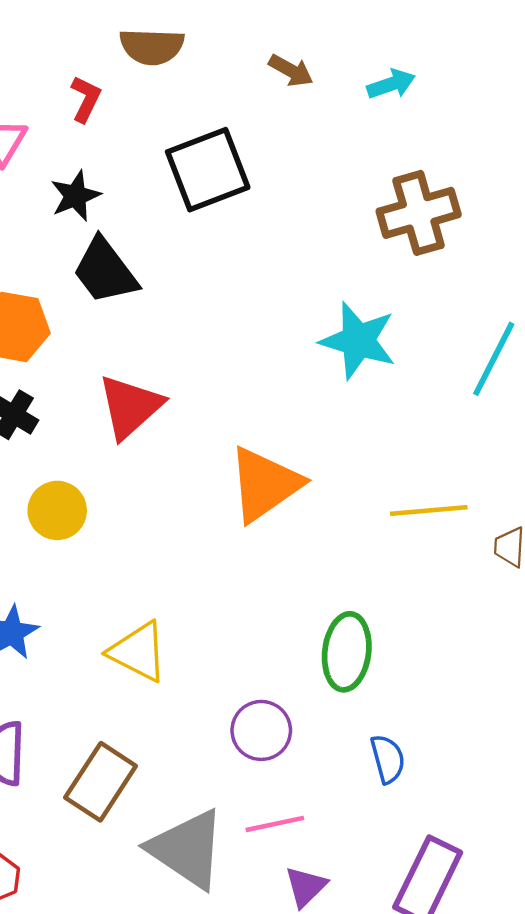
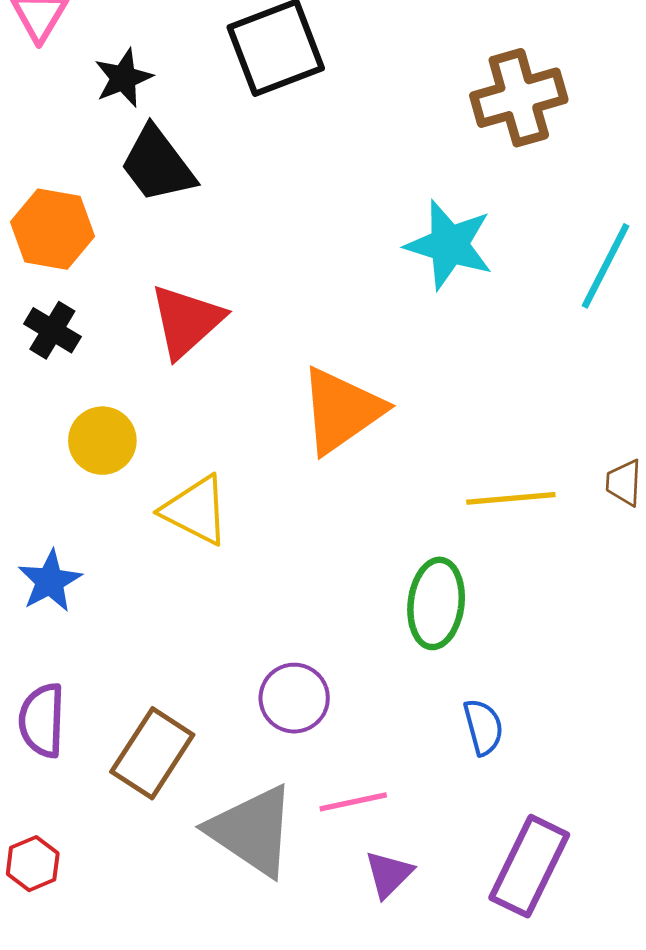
yellow line: (429, 510) -> (511, 498), moved
yellow triangle: (138, 652) -> (196, 510), moved
purple circle: (261, 730) -> (294, 698), moved

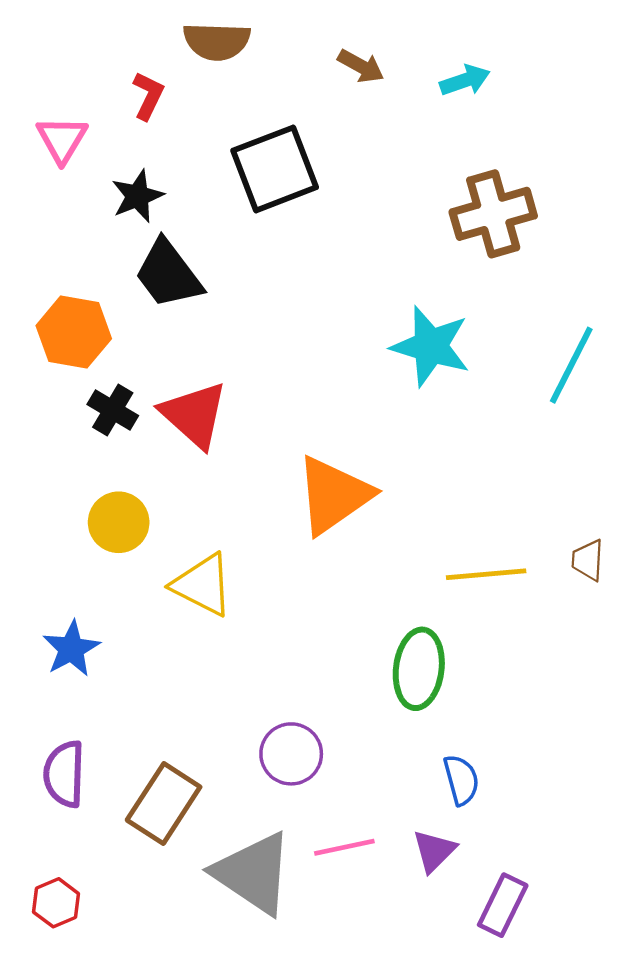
red triangle: (186, 321) -> (194, 415), turned -36
black cross: (52, 330) -> (113, 410), moved
purple rectangle: (529, 866) -> (503, 905), size x0.7
purple triangle: (389, 874) -> (434, 851), moved

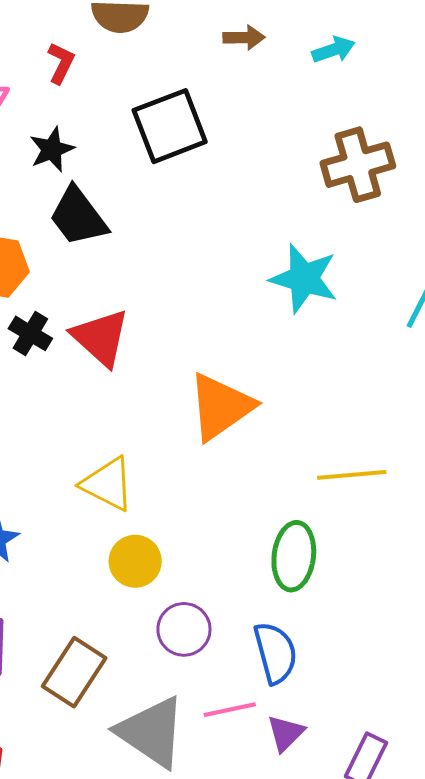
brown arrow: (361, 66) -> (244, 38), turned -30
yellow circle: (119, 522) -> (135, 561), moved
blue semicircle: (461, 780) -> (275, 653), moved, size x1.4
purple triangle: (434, 851) -> (286, 733), moved

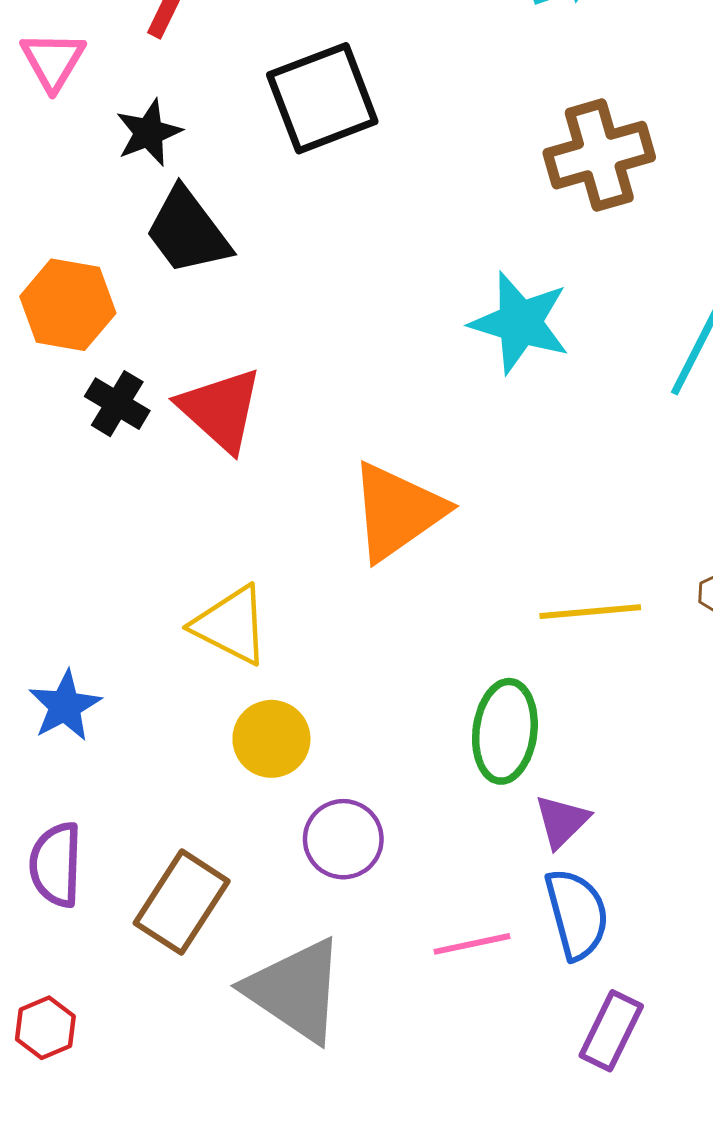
blue semicircle: (275, 653) -> (577, 914), moved
pink line: (230, 710) -> (472, 944), moved
purple triangle: (286, 733) -> (562, 821), moved

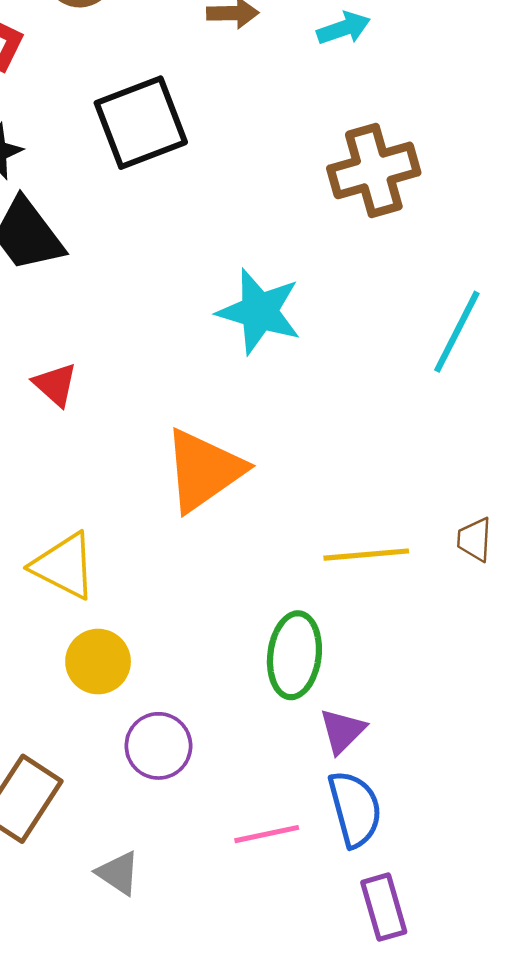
cyan star: (520, 323) -> (259, 312), moved
red triangle: (221, 410) -> (55, 385), size x0.6
gray triangle: (295, 990) -> (118, 873), size x0.5
purple rectangle: (611, 1031) -> (384, 907), turned -42

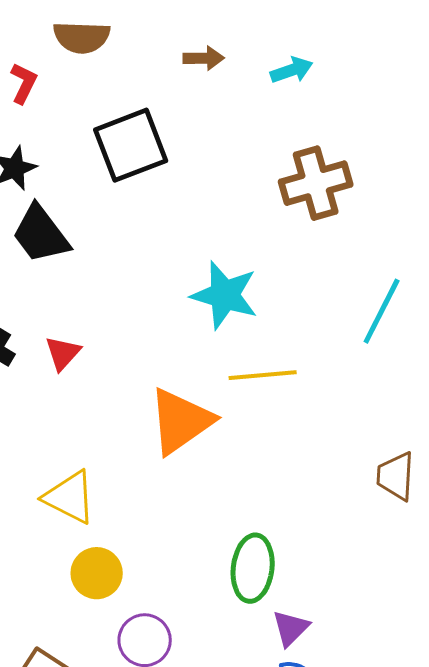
red triangle: (55, 385) -> (63, 353), turned 30
brown trapezoid: (474, 539) -> (396, 476), size x1.4
yellow line: (366, 555) -> (263, 375), moved

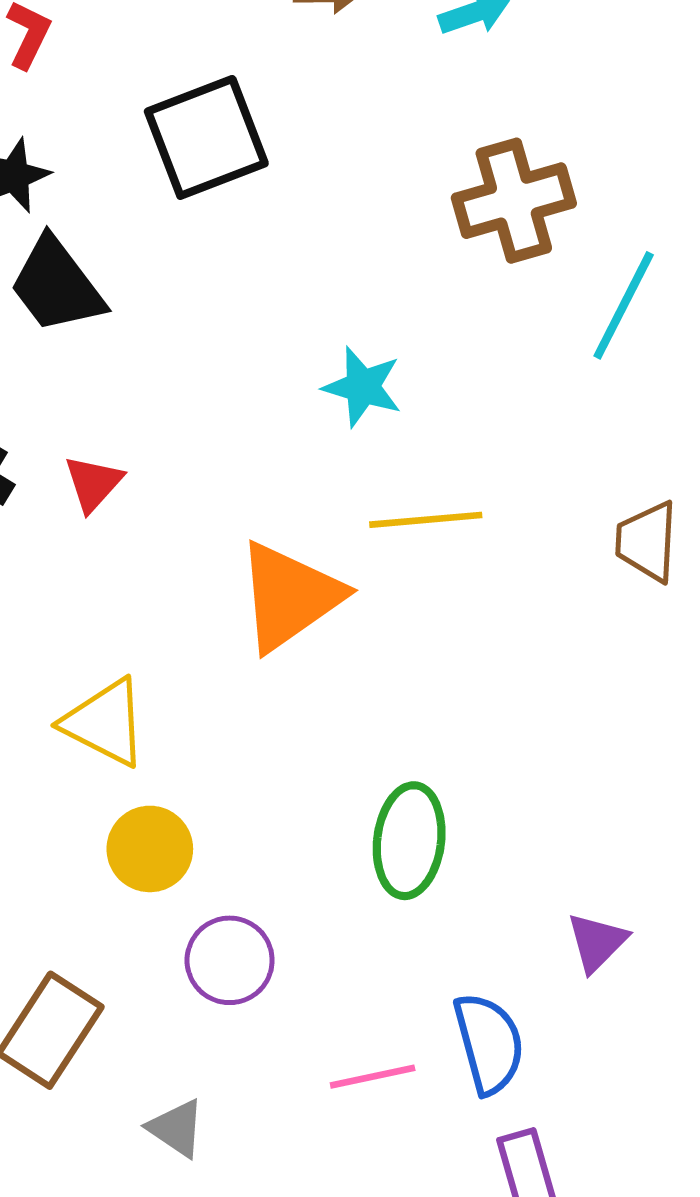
cyan star: (225, 295) -> (363, 387), size x0.7
cyan line: (382, 311) -> (624, 305), moved
brown trapezoid: (396, 476) -> (647, 541), moved
purple triangle: (291, 628) -> (597, 942), moved

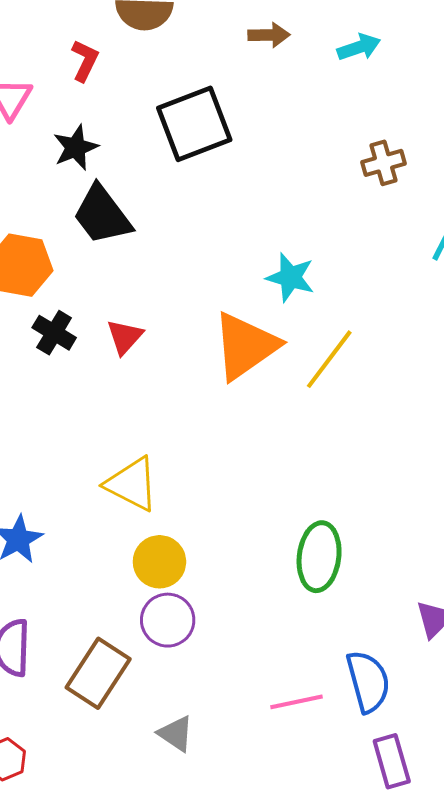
brown cross: (514, 201) -> (383, 163), size x0.6
yellow line: (426, 520) -> (329, 359), turned -48
orange triangle: (289, 596) -> (245, 346), moved
purple circle: (230, 960) -> (168, 620), moved

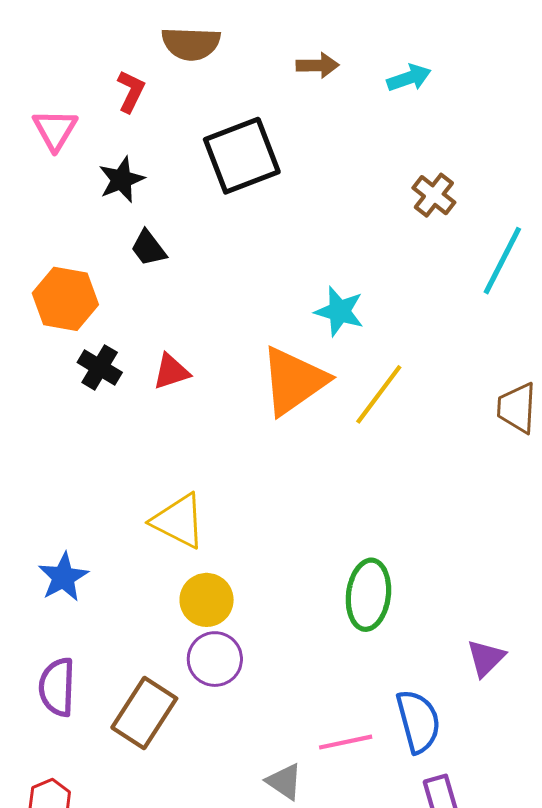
brown cross: (383, 163) -> (434, 195), turned -36
black trapezoid: (102, 215) -> (148, 248), size x0.6
red triangle: (125, 337) -> (171, 372), turned 30
gray triangle: (176, 734) -> (284, 782), moved

